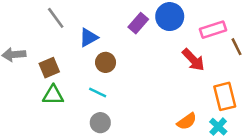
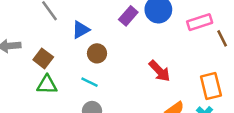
red arrow: (193, 60) -> (160, 71), moved
brown square: (49, 68) -> (43, 58), turned -30

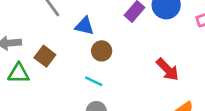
blue triangle: (81, 30) -> (84, 26), turned 42
green triangle: (47, 85) -> (19, 73), moved

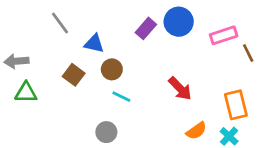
brown square: (45, 56) -> (74, 75), moved
cyan line: (94, 81) -> (121, 97), moved

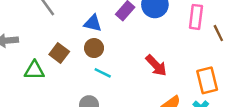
pink rectangle: (224, 35) -> (196, 17), turned -65
blue triangle: (94, 43) -> (93, 23), moved
green triangle: (26, 93) -> (34, 70), moved

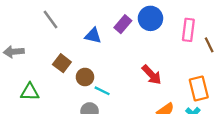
brown circle: (94, 48) -> (85, 77), moved
green triangle: (34, 70) -> (30, 92), moved
cyan line: (103, 73) -> (102, 91), moved

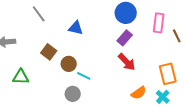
purple rectangle: (123, 24) -> (125, 38), moved

